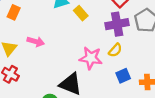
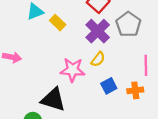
purple cross: (117, 24) -> (98, 31), turned -30

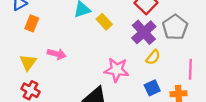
yellow semicircle: (98, 59) -> (153, 57), moved

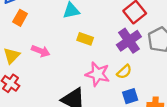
yellow rectangle: (104, 22) -> (85, 39), moved, turned -35
yellow semicircle: (153, 57) -> (124, 72), moved

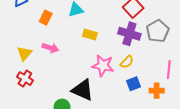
orange rectangle: (20, 18) -> (46, 18), moved
purple cross: (129, 41) -> (129, 34), turned -35

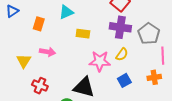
gray pentagon: (158, 31) -> (149, 34), moved
red cross: (25, 79) -> (40, 86), moved
blue square: (134, 84) -> (124, 80), moved

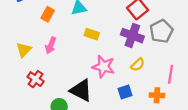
gray pentagon: (149, 34) -> (161, 31), moved
pink arrow: (47, 52) -> (51, 45), turned 91
yellow semicircle: (122, 54) -> (138, 65), moved

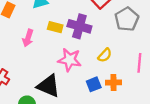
purple cross: (132, 36) -> (79, 26), moved
pink arrow: (51, 45) -> (28, 38), moved
orange cross: (157, 95) -> (113, 83), moved

